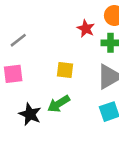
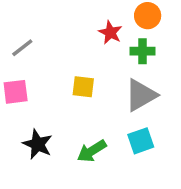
green arrow: (59, 104) -> (92, 151), moved

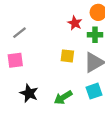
yellow square: (83, 87) -> (67, 56), moved

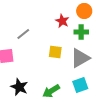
gray line: (19, 33) -> (23, 34), moved

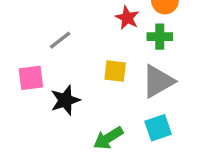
black star: (19, 87) -> (65, 100), moved, turned 30

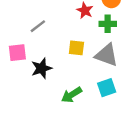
gray triangle: (158, 81) -> (107, 55), turned 50

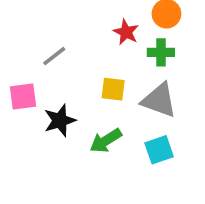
green arrow: (72, 95) -> (106, 141), moved

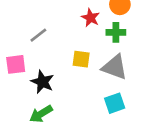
black star: (60, 120) -> (42, 82), turned -30
green arrow: (106, 141) -> (41, 114), moved

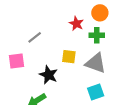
black star: (42, 82) -> (49, 75), moved

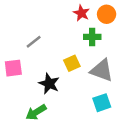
red star: (76, 24) -> (81, 13), moved
green cross: (97, 35) -> (92, 37), moved
yellow square: (69, 57) -> (72, 63), turned -32

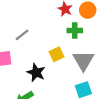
gray triangle: (102, 70) -> (83, 61), turned 40

